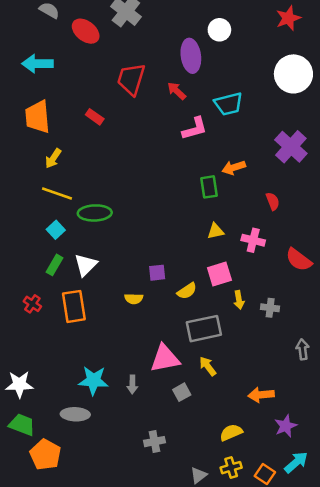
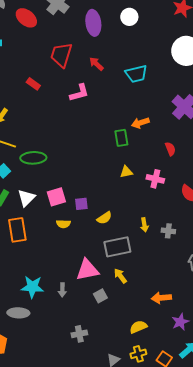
purple ellipse: (191, 56) -> (93, 23), moved
pink L-shape: (195, 129) -> (79, 93), moved
pink square: (219, 274) -> (56, 197), moved

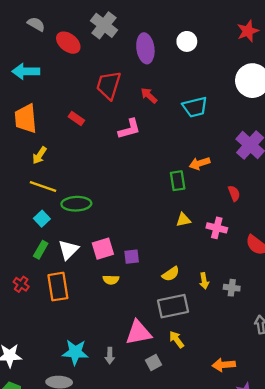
yellow semicircle: (104, 218) -> (171, 274), moved

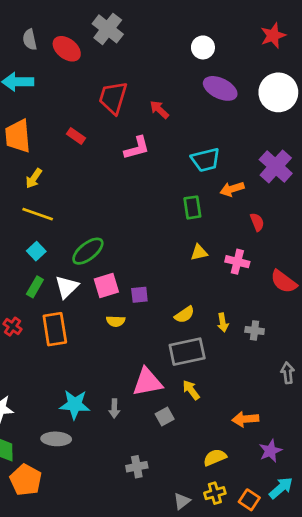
gray semicircle: (36, 24) -> (30, 40), moved, turned -132
purple ellipse: (145, 48) -> (220, 88), moved, turned -56
cyan trapezoid: (195, 107) -> (206, 160), moved
orange arrow: (200, 163) -> (232, 189), moved
green ellipse: (76, 204) -> (88, 251), moved, turned -36

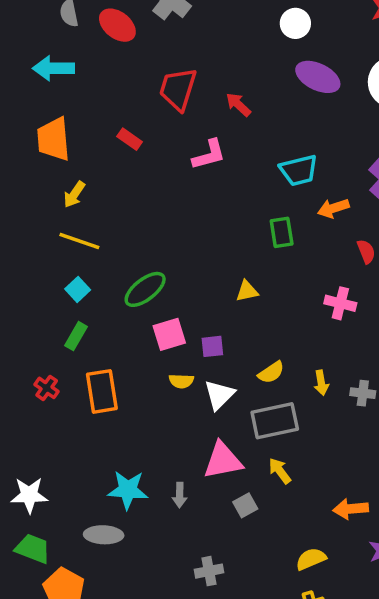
yellow triangle: (199, 252) -> (247, 291), moved
white triangle: (67, 287) -> (219, 395), moved

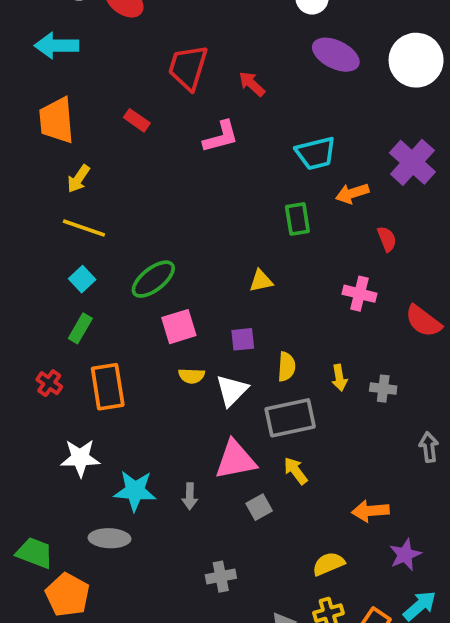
purple square: (212, 346) -> (243, 339), moved
yellow semicircle: (271, 372) -> (286, 367), turned -52
white star: (29, 495) -> (80, 458), moved

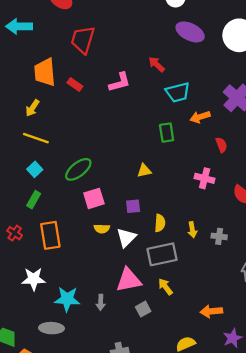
red trapezoid: (188, 67) -> (83, 40), moved
red arrow: (252, 84) -> (157, 64), moved
orange trapezoid: (57, 120) -> (45, 72), moved
red rectangle: (137, 120) -> (75, 84), moved

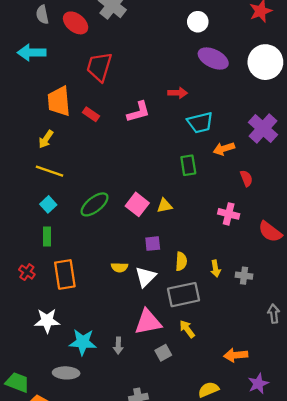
red arrow: (157, 64) -> (178, 93), turned 138
pink square: (94, 198) -> (137, 204), moved, turned -35
green rectangle: (34, 200) -> (47, 236), turned -30

